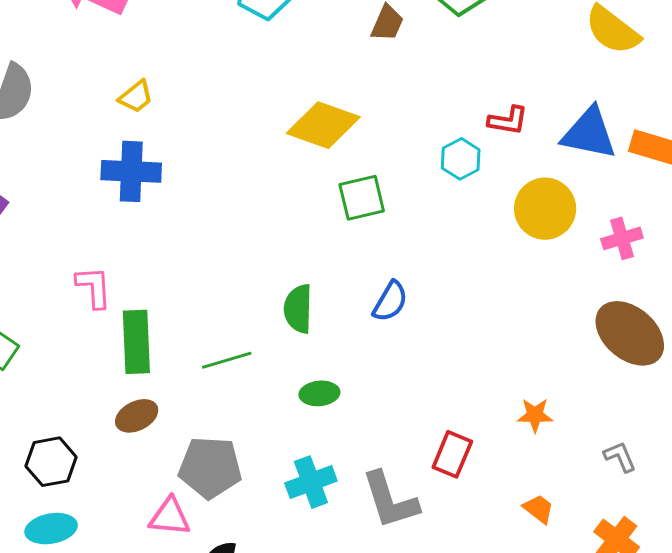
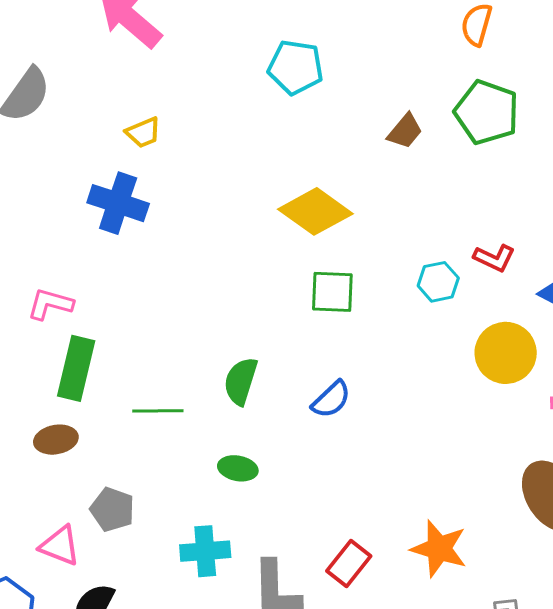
pink L-shape: (94, 287) -> (50, 304), turned -87
orange star: (535, 415) -> (439, 549), size x1.6
gray pentagon: (210, 467) -> (112, 509), size x0.7

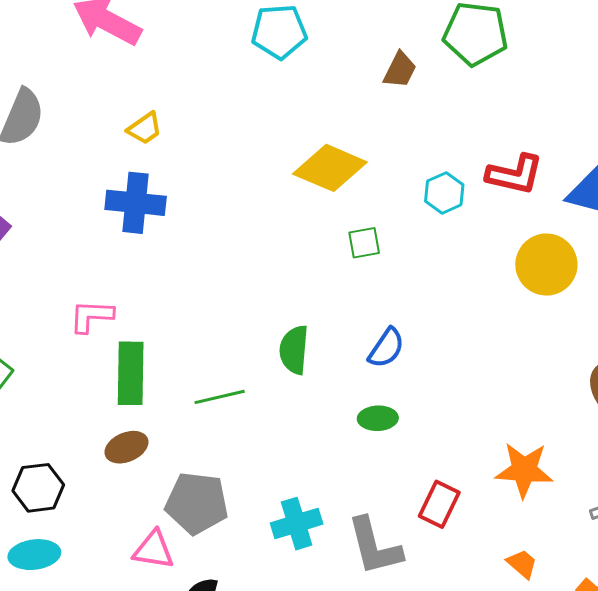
red L-shape: (494, 258) -> (515, 174), size x1.4
cyan hexagon: (438, 282) -> (444, 193), moved
green square: (332, 292) -> (364, 243), size x0.7
green ellipse: (238, 468) -> (378, 418), moved
gray pentagon: (112, 509) -> (197, 503), size x1.4

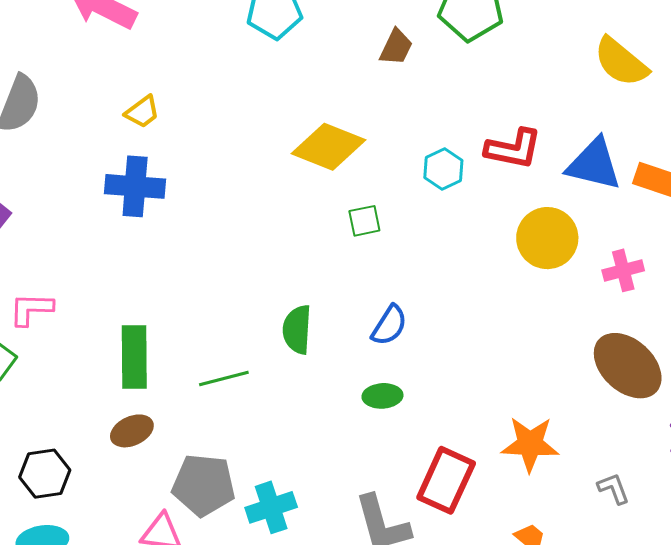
pink L-shape: (91, 316) -> (31, 309), moved
red rectangle: (439, 504) -> (446, 480), size x1.4
cyan cross: (297, 524) -> (271, 507), moved

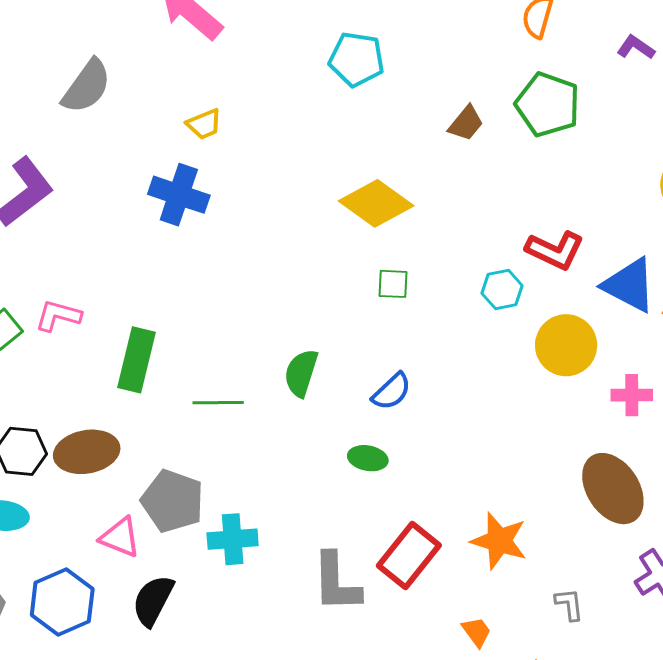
cyan hexagon: (443, 169) -> (502, 289), moved
pink L-shape: (31, 309) -> (58, 316), moved
brown ellipse: (132, 431) -> (87, 452), moved, size x1.5

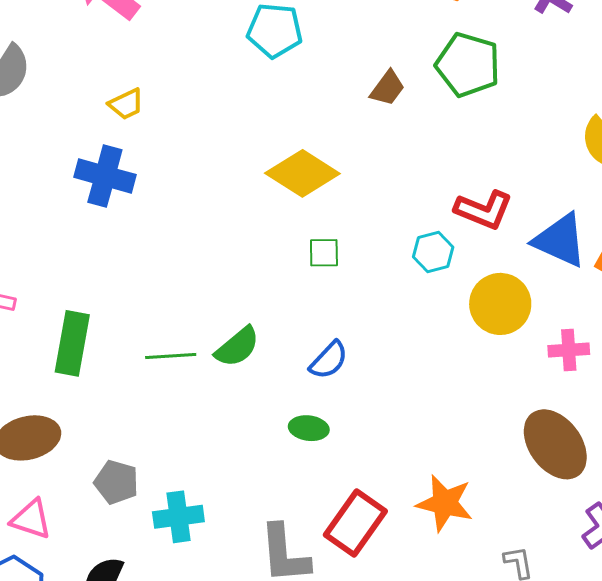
green semicircle: (301, 373) -> (237, 347), turned -144
green line: (218, 403) -> (171, 356), moved
gray pentagon: (173, 501) -> (116, 482), size x0.7
pink triangle: (120, 537) -> (31, 519), moved

